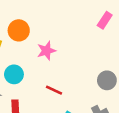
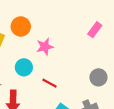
pink rectangle: (105, 20) -> (95, 30), moved
cyan circle: (14, 74) -> (24, 67), moved

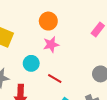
orange circle: (21, 26) -> (48, 21), moved

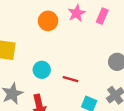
pink star: (51, 44) -> (77, 13), moved

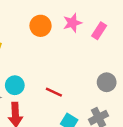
cyan circle: (42, 70) -> (15, 85), moved

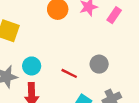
gray circle: (107, 82) -> (99, 64), moved

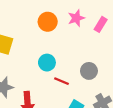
cyan circle: (32, 66) -> (47, 63), moved

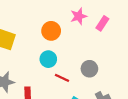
orange circle: (48, 22) -> (51, 31), moved

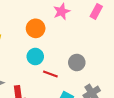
pink rectangle: (102, 23) -> (96, 11), moved

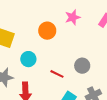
cyan circle: (35, 57) -> (28, 59), moved

